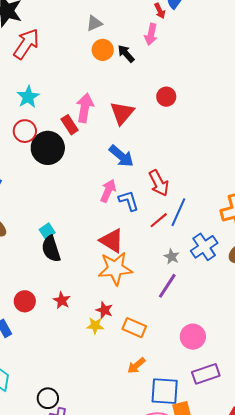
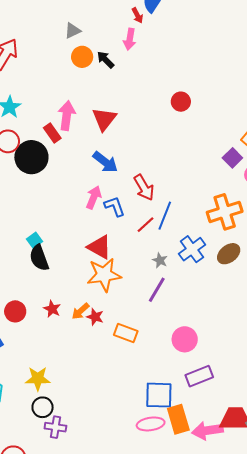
red circle: (166, 97) -> (181, 102), moved
yellow star: (95, 326) -> (38, 379), moved, size x1.4
orange arrow: (136, 366) -> (80, 311), moved

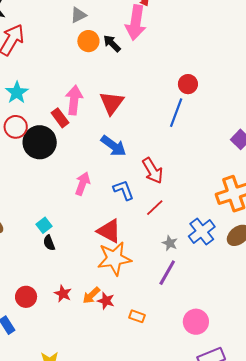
pink arrow: (130, 39) -> (136, 23), size x1.6
pink arrow: (94, 197) -> (83, 184), moved
blue line: (165, 216) -> (176, 113), moved
black semicircle: (39, 258) -> (49, 243), size x0.6
orange rectangle: (126, 333) -> (137, 316), size x0.7

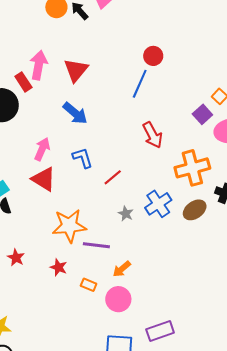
red arrow: (153, 171) -> (153, 135), moved
red triangle: (109, 231) -> (44, 179), moved
purple line: (167, 273) -> (96, 245), moved, turned 64
orange arrow: (91, 295) -> (122, 269), moved
pink circle: (196, 322) -> (118, 299), moved

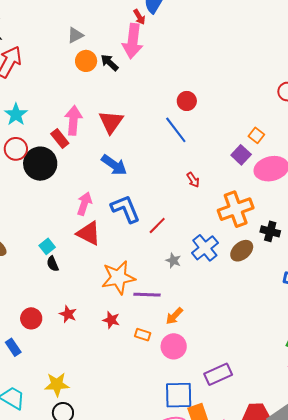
blue line: (140, 84) -> (176, 130), turned -56
red arrow: (153, 135) -> (193, 180), size x0.6
blue L-shape: (83, 158) -> (126, 209), size x1.4

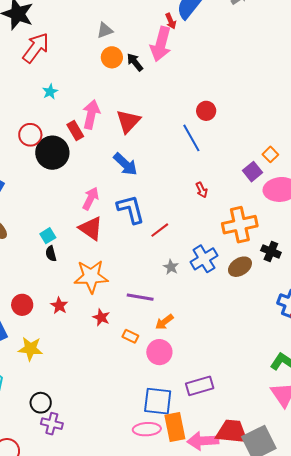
cyan star: (16, 114) -> (50, 92), moved, size x0.7
orange star: (118, 278) -> (91, 276), moved
yellow star: (57, 384) -> (30, 349), moved

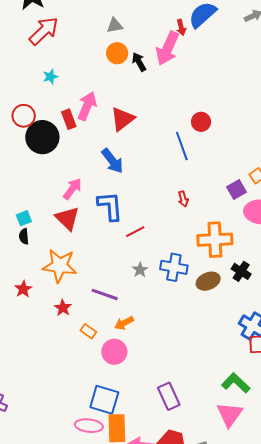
blue cross: (204, 259) -> (174, 267), turned 32
purple rectangle: (200, 386) -> (169, 396), moved, turned 72

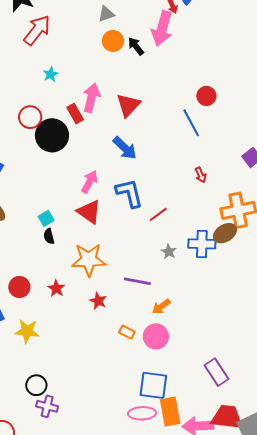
brown ellipse: (208, 281) -> (225, 233), moved
orange rectangle: (88, 331) -> (127, 332), moved

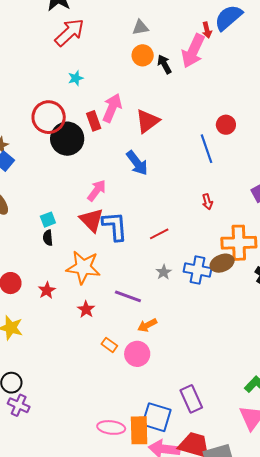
red circle: (30, 117) -> (49, 117), size x1.4
blue L-shape: (129, 193) -> (115, 226), moved
blue square: (153, 385) -> (157, 417), moved

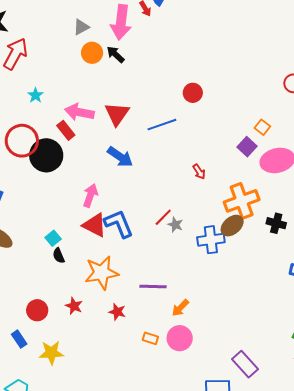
pink arrow: (193, 51) -> (121, 22), moved
pink arrow: (112, 108) -> (79, 112), turned -84
blue line: (207, 149) -> (162, 125), moved, turned -72
gray star: (164, 272) -> (175, 225), moved

